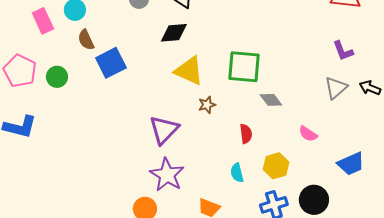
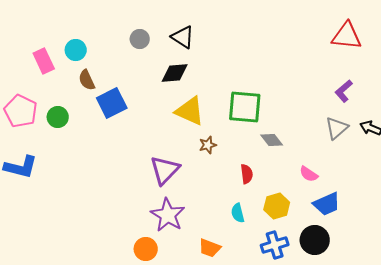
purple L-shape: (343, 51) -> (344, 91), turned 70
blue trapezoid: (351, 164) -> (327, 204), moved

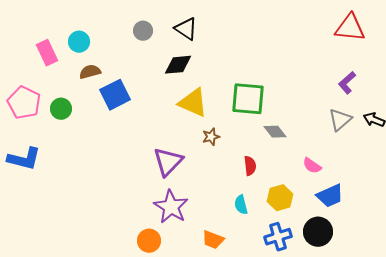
brown semicircle: (87, 80) -> (90, 72), turned 100

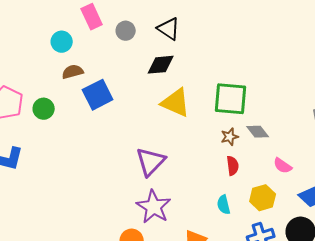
pink rectangle: (47, 53) -> (92, 17), moved
brown star: (211, 137) -> (230, 137), moved
pink semicircle: (312, 166) -> (283, 166), moved

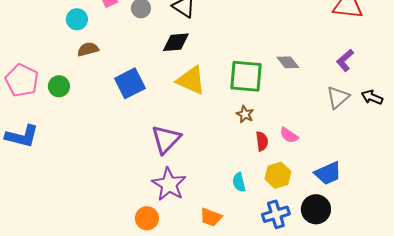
blue square: (98, 95) -> (130, 83), moved
gray diamond: (258, 132) -> (288, 62), moved
brown star: (230, 137) -> (245, 114), turned -30
red semicircle: (233, 166) -> (262, 141), moved
pink semicircle: (283, 166) -> (289, 135), moved

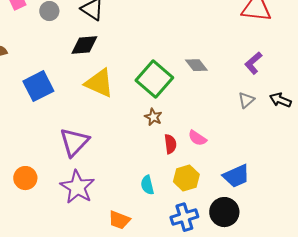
green square: (246, 76) -> (154, 79), turned 36
gray triangle: (338, 97) -> (246, 100), size x0.7
orange circle: (147, 218) -> (25, 178), moved

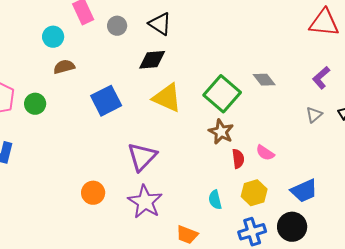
brown star: (153, 117) -> (221, 132), size x1.4

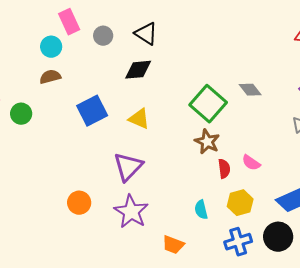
cyan circle: (53, 37) -> (51, 47), moved
yellow triangle: (167, 98) -> (139, 119), moved, size x0.7

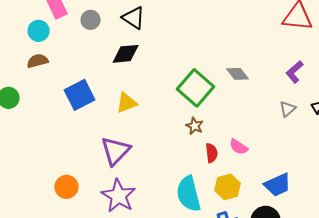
yellow triangle: (139, 119) -> (127, 103), turned -45
brown star: (207, 142) -> (195, 126), size x0.7
cyan semicircle: (201, 210) -> (189, 194), size x1.8

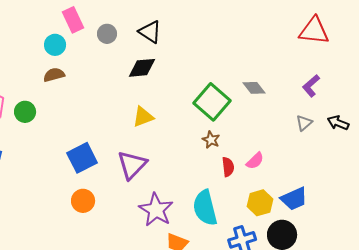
blue square: (80, 95) -> (82, 158), moved
pink semicircle: (239, 147) -> (255, 161), turned -78
yellow hexagon: (228, 187) -> (260, 203), moved
purple star: (119, 196) -> (156, 210), moved

